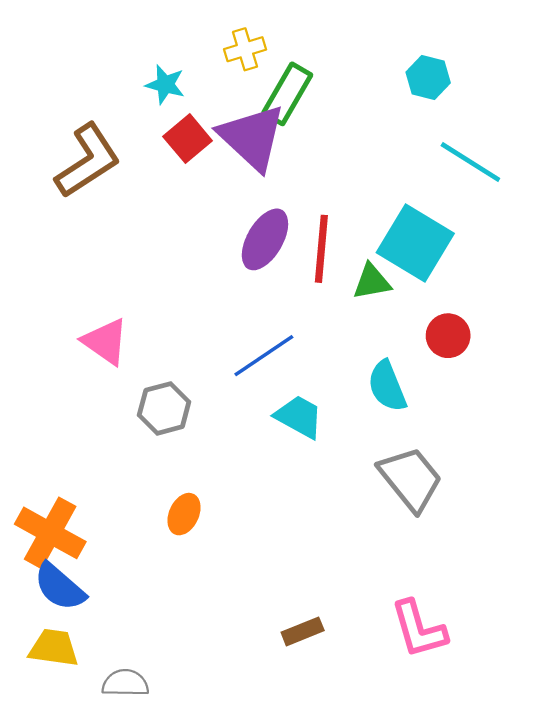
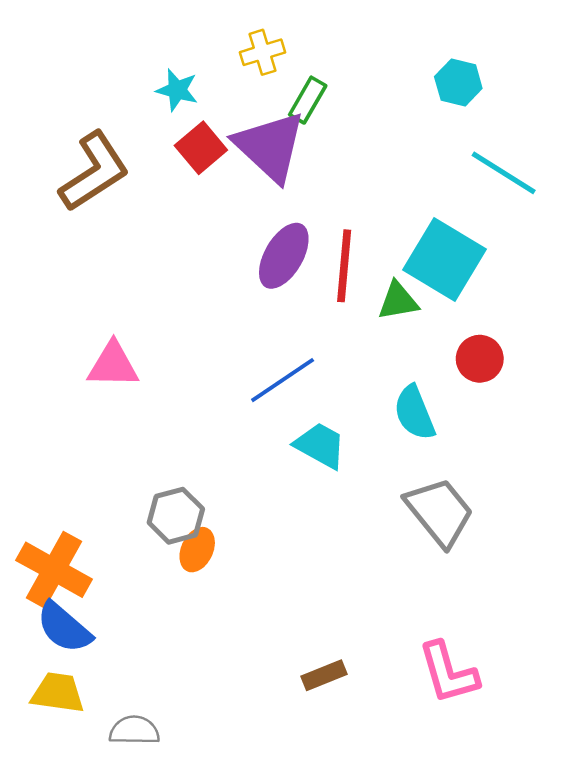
green rectangle: (287, 94) -> (308, 100), size x0.7
pink triangle: (105, 342) -> (113, 365), turned -34
gray hexagon: (164, 408) -> (176, 516), moved

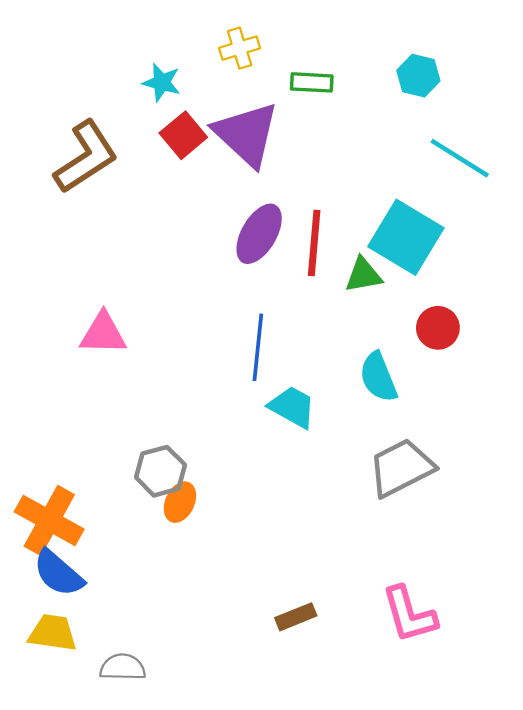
green rectangle: (308, 100) -> (312, 82), moved, turned 63
blue line: (283, 380) -> (258, 347), turned -50
gray trapezoid: (440, 512) -> (401, 468), turned -78

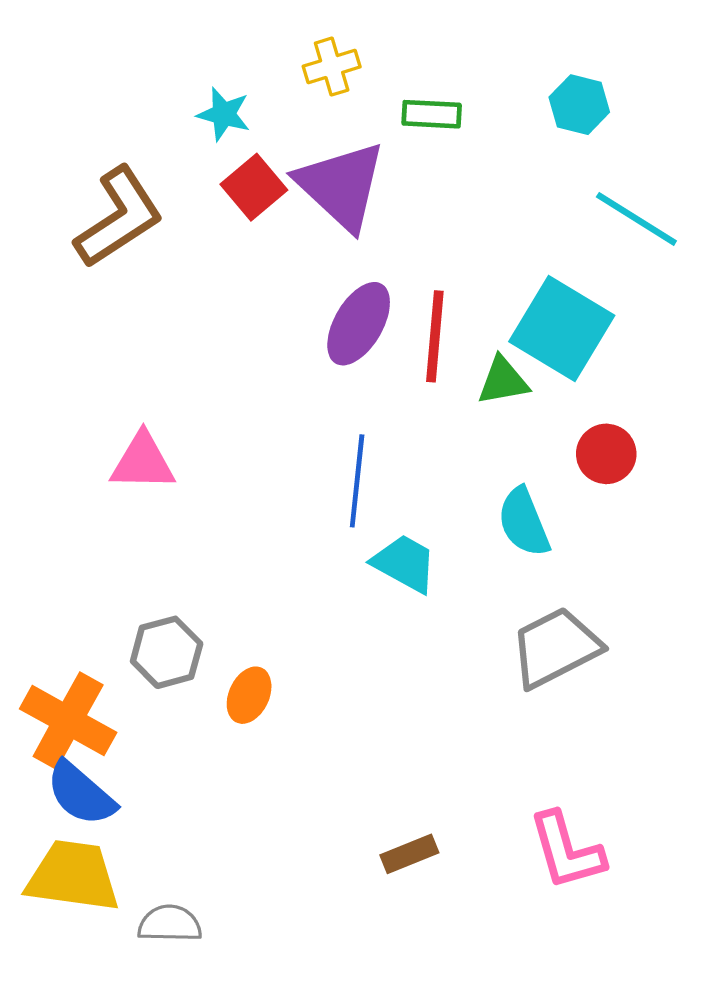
gray hexagon: (160, 471) -> (167, 652), moved
yellow trapezoid: (53, 633) -> (73, 876), size x1.4

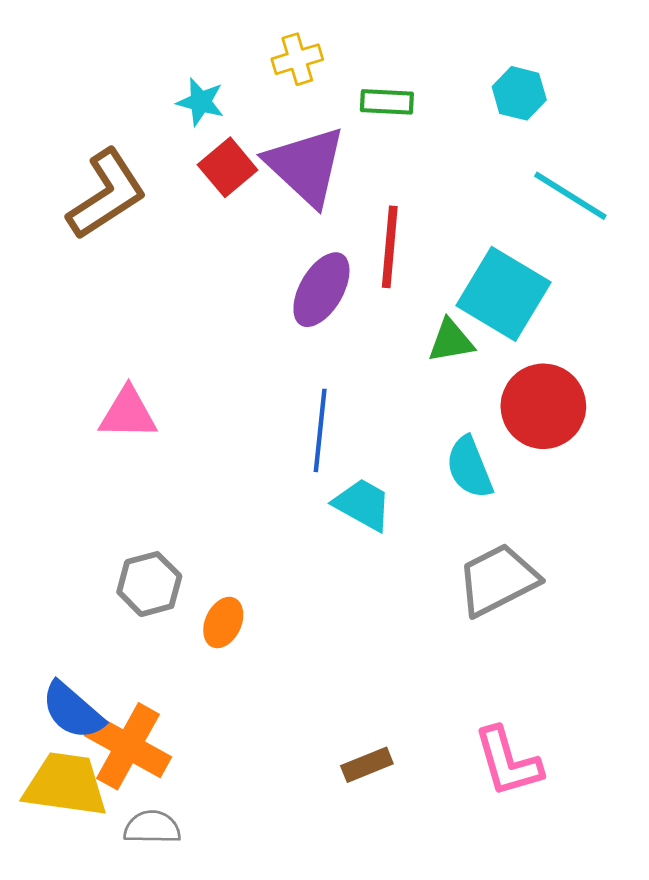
red line: (435, 336) -> (390, 247), moved
red circle: (606, 454) -> (543, 406), size x1.6
orange cross: (68, 721) -> (128, 746), moved

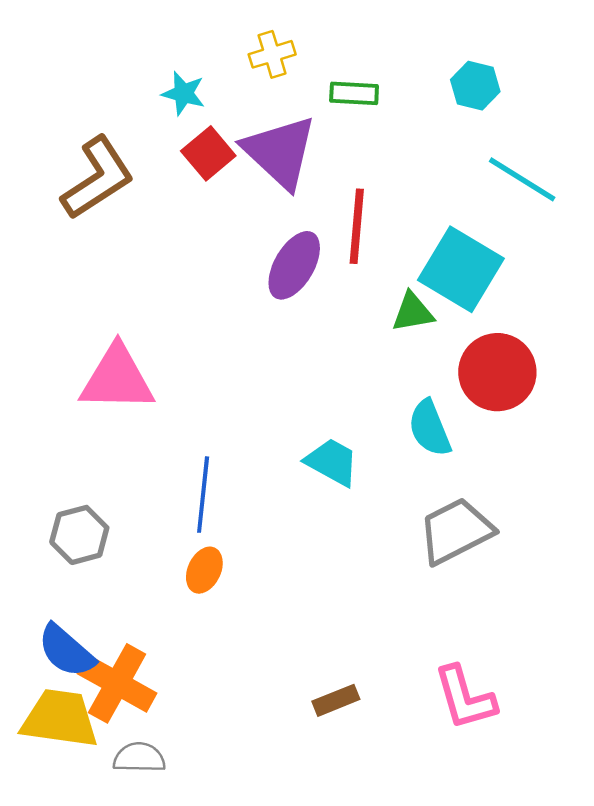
pink triangle: (128, 413) -> (117, 379), size x1.4
blue line: (320, 430) -> (203, 495), moved
gray hexagon: (149, 584) -> (79, 535), moved

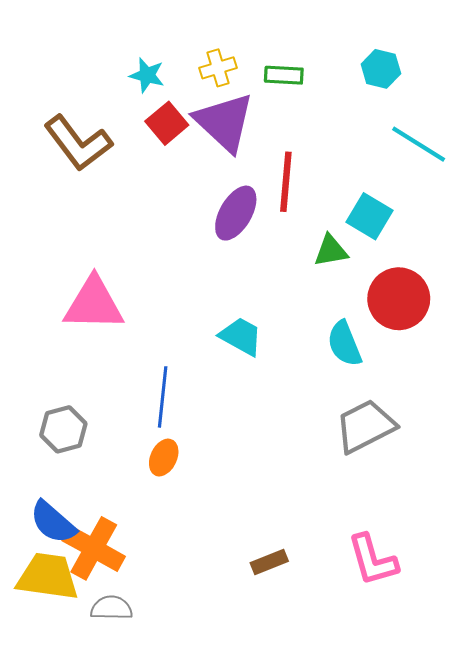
yellow cross: (272, 54) -> (218, 68), moved
brown L-shape: (98, 178) -> (78, 143), turned 86
cyan square: (461, 269) -> (369, 216), size x0.7
cyan trapezoid: (332, 462) -> (241, 336), moved

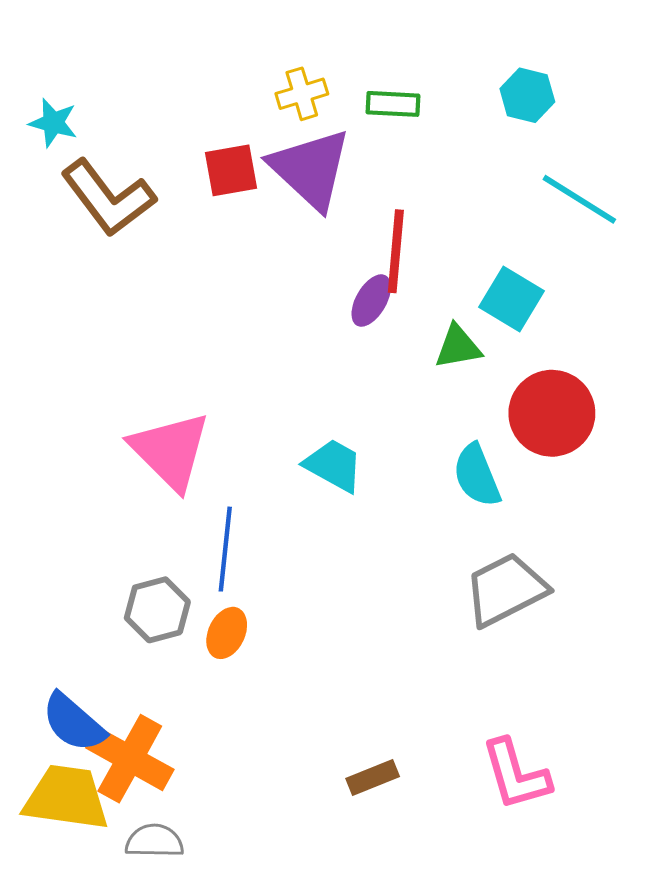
cyan star: (147, 75) -> (53, 123), moved
red square: (167, 123) -> (231, 170), turned 30
purple ellipse: (236, 213) -> (371, 301), moved, size x0.7
pink triangle: (94, 304) -> (170, 451), moved, turned 44
gray hexagon: (63, 429) -> (157, 610), moved

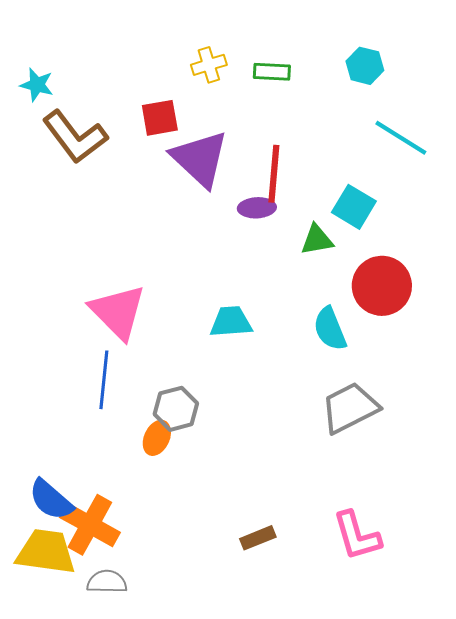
purple triangle: (311, 169) -> (200, 159), moved
purple ellipse: (371, 301) -> (257, 208), turned 57
cyan trapezoid: (334, 465) -> (231, 322), turned -33
blue line: (225, 549) -> (104, 380), moved
gray hexagon: (157, 610) -> (176, 409), moved

